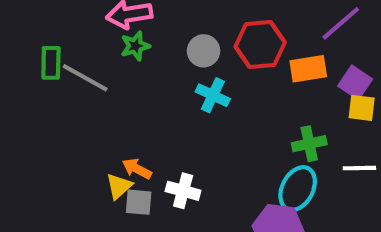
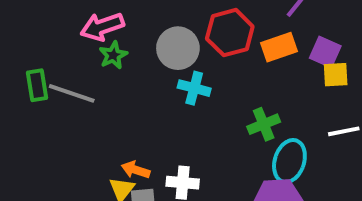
gray circle: (204, 51) -> (178, 48), size x1.4
green cross: (309, 144) -> (264, 124), moved

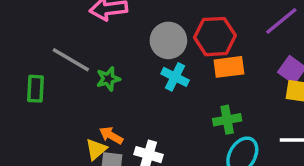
orange rectangle: (279, 47) -> (229, 67), moved
green star: (113, 55) -> (108, 79), moved
green rectangle: (37, 85) -> (36, 89), moved

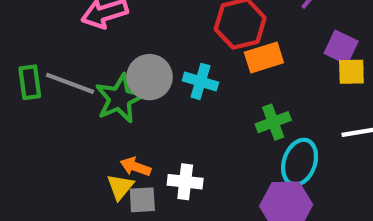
gray circle: (168, 40) -> (150, 77), moved
green star: (108, 79) -> (120, 98), size x1.6
green rectangle: (36, 89) -> (30, 82), moved

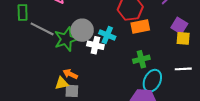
green rectangle: (30, 82) -> (23, 13), moved
white cross: (185, 182) -> (95, 45), moved
yellow triangle: (120, 187) -> (62, 83), turned 32

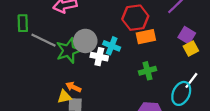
yellow square: (183, 38) -> (191, 48), turned -32
white line: (183, 69) -> (191, 80), turned -49
cyan ellipse: (152, 81) -> (181, 93), moved

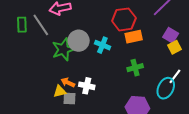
gray line: (43, 40) -> (41, 25), moved, turned 30
white cross: (99, 57) -> (87, 86), moved

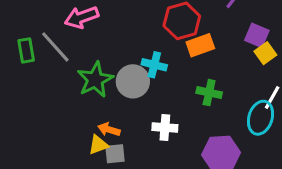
gray circle: (79, 41) -> (133, 81), moved
green cross: (135, 68) -> (209, 93), turned 35
white cross: (87, 86) -> (165, 128), moved

